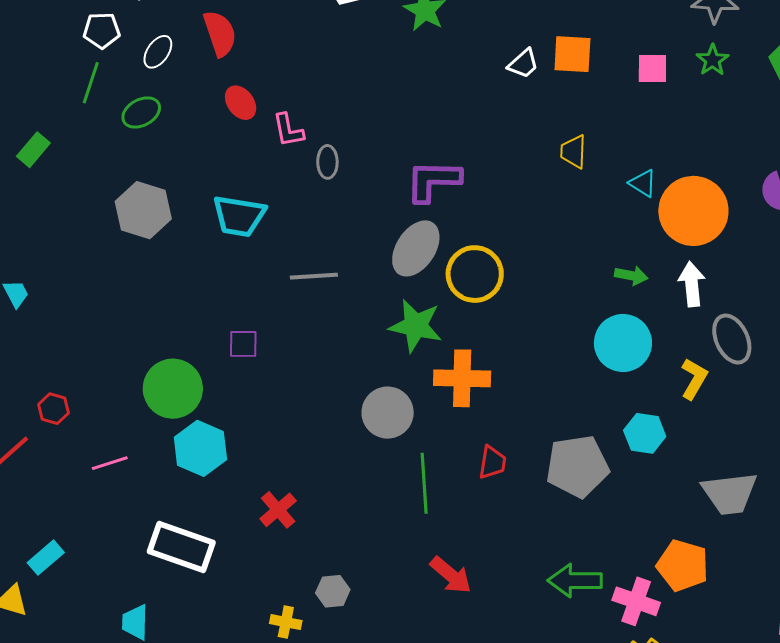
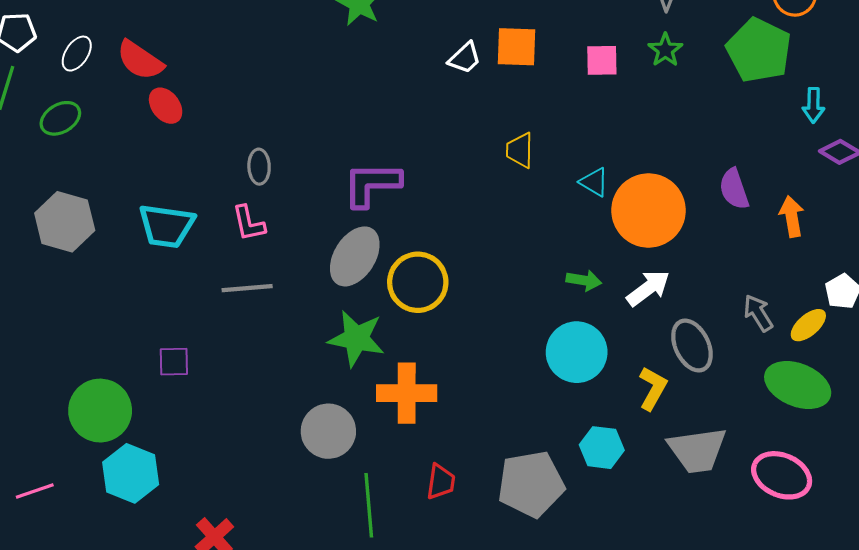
red semicircle: (220, 33) -> (140, 60), moved, turned 144
pink L-shape: (288, 130) -> (249, 223), moved
white arrow: (692, 284) -> (648, 288), turned 60
gray trapezoid: (730, 493) -> (697, 450), moved

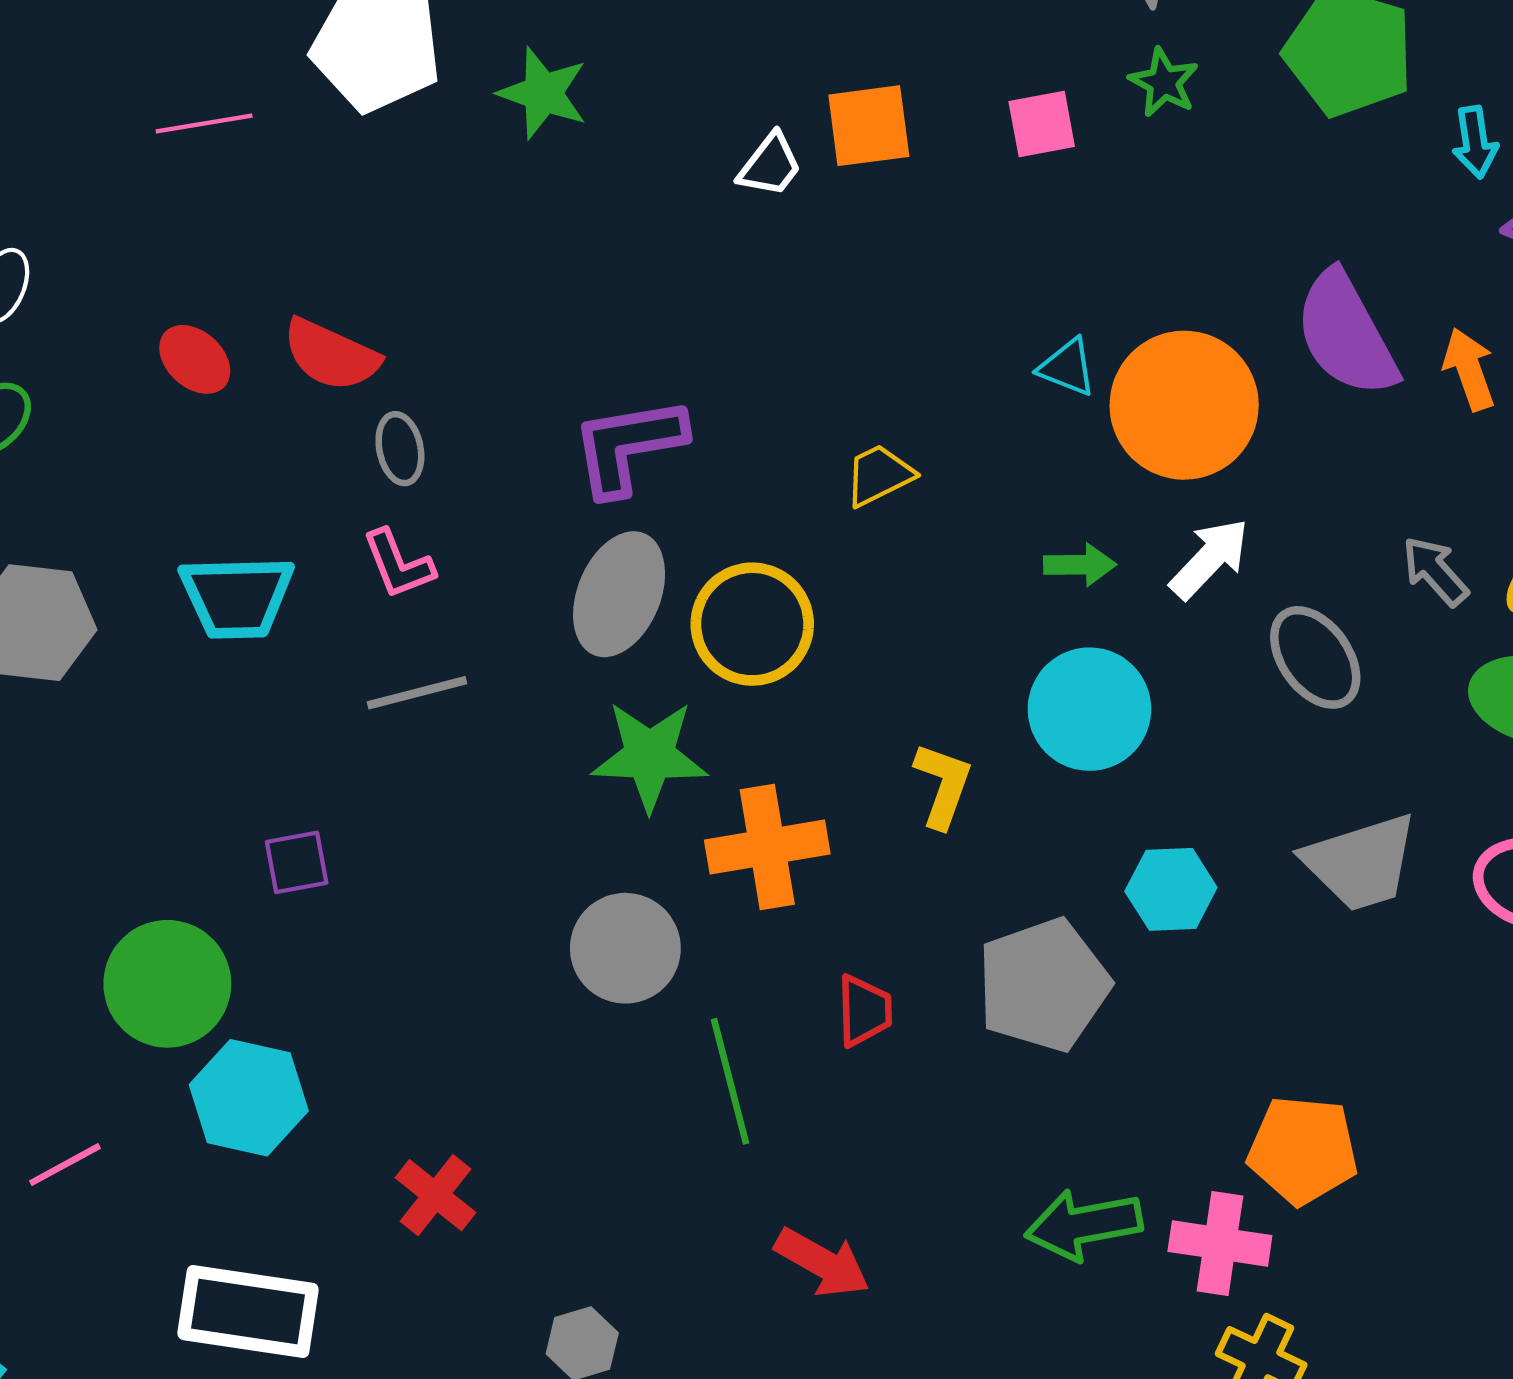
red semicircle: (140, 60) -> (331, 355), moved
yellow trapezoid: (520, 150) -> (879, 475), moved, turned 72
purple semicircle: (734, 189) -> (1346, 334), size x1.6
yellow L-shape: (653, 388) -> (943, 785), moved

